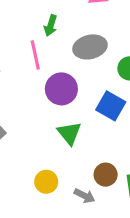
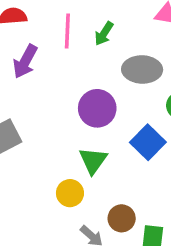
pink line: (35, 55) -> (67, 31), moved
yellow circle: (46, 182) -> (70, 193), moved

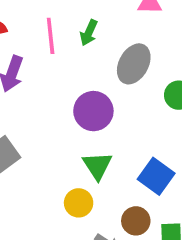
gray ellipse: (142, 69) -> (134, 64), turned -54
blue square: (148, 142) -> (156, 176), moved

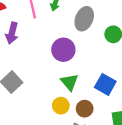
brown circle: (136, 221) -> (85, 109), moved

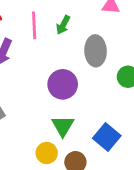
gray ellipse: (84, 19) -> (96, 51), turned -35

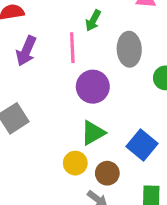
pink line: (34, 25) -> (72, 48), moved
green triangle: (63, 126) -> (93, 133), turned 30

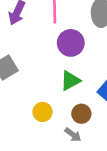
yellow circle: (75, 163) -> (43, 112), moved

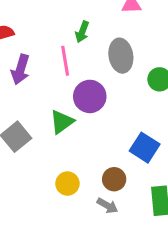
green triangle: (70, 81) -> (62, 122), moved

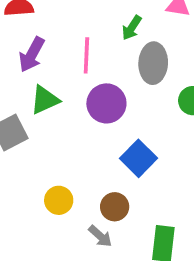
green arrow: (82, 32) -> (132, 28), moved
green triangle: (62, 122) -> (45, 100), moved
blue square: (145, 148) -> (138, 158), moved

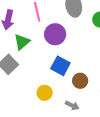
blue square: (138, 158) -> (60, 66), moved
brown circle: (115, 207) -> (80, 81), moved

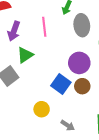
purple circle: (55, 34) -> (79, 63), moved
brown circle: (80, 81) -> (82, 86), moved

